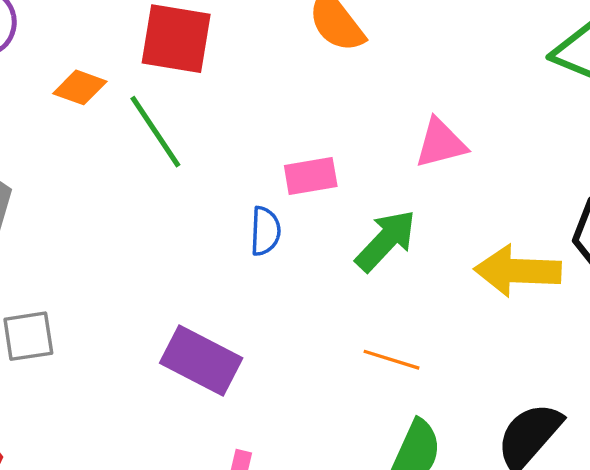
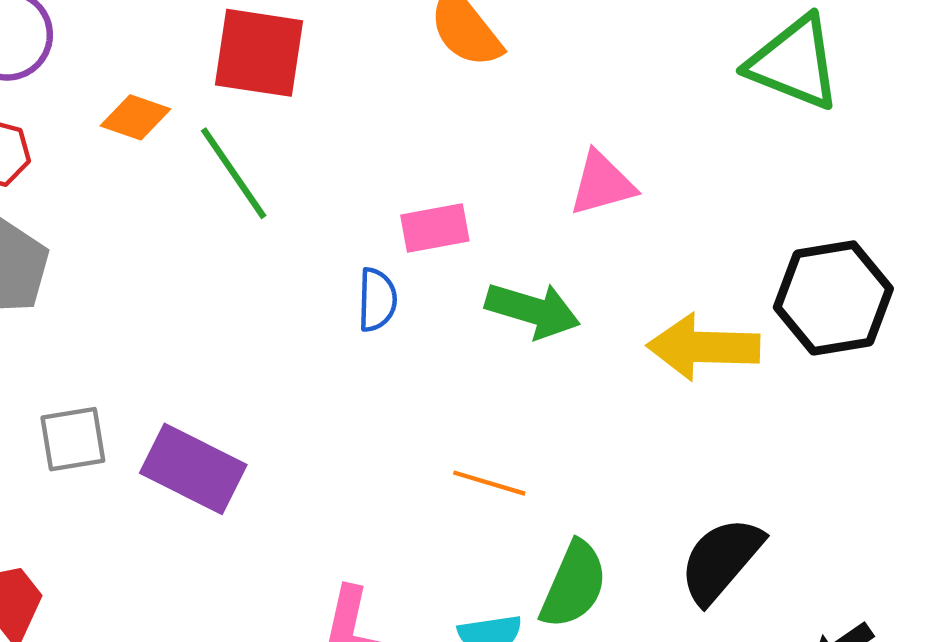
green arrow: (386, 241) -> (533, 310), turned 64
purple rectangle: (201, 360) -> (193, 469), moved
orange line: (392, 360) -> (489, 483), moved

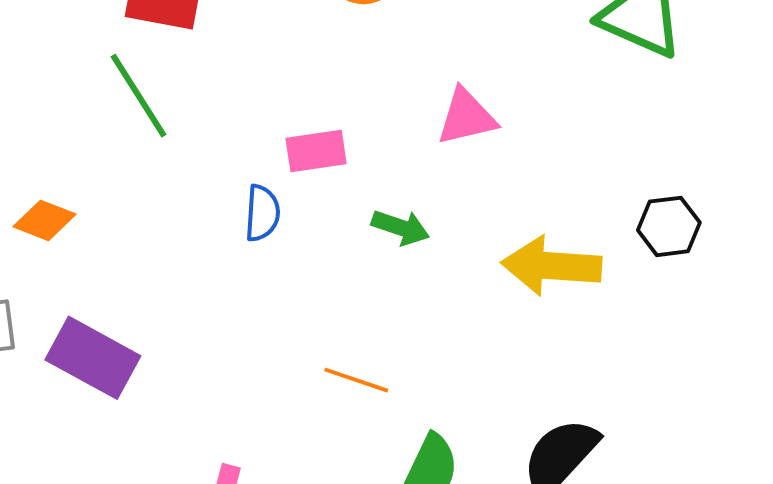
orange diamond: (135, 117) -> (45, 220), moved
black hexagon: (833, 298) -> (669, 226), size x0.6
green arrow: (533, 310) -> (401, 227), size x0.7

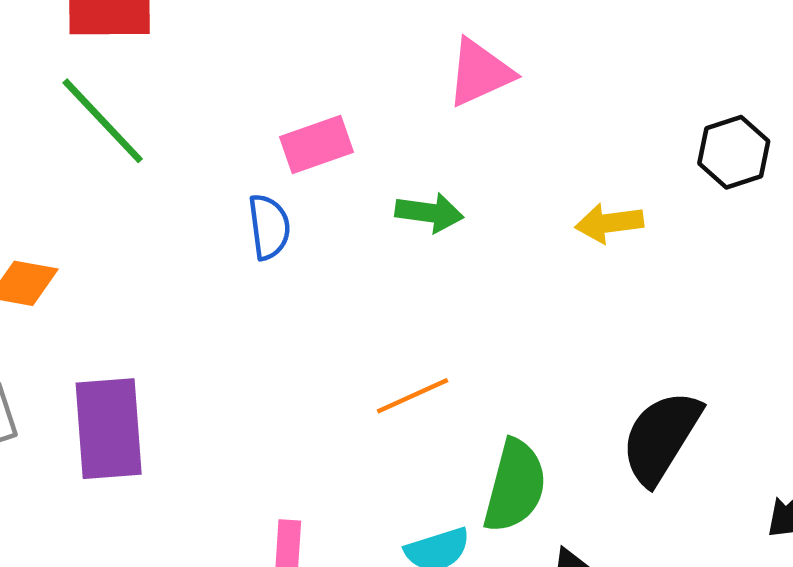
yellow arrow: (551, 266) -> (609, 223), size x0.6
purple rectangle: (93, 358) -> (109, 429), turned 68
orange line: (356, 380) -> (413, 396), turned -32

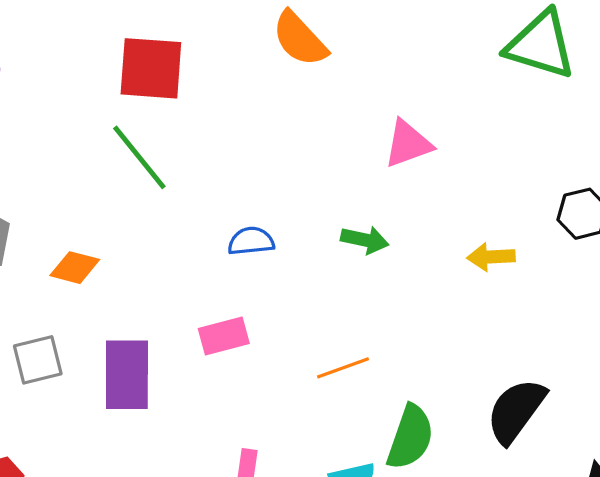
pink rectangle: (316, 145) -> (224, 336), moved
blue semicircle: (269, 227) -> (251, 241), turned -93

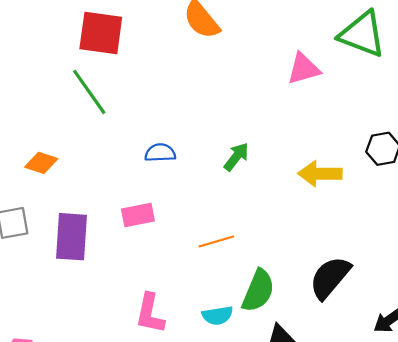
pink triangle: (408, 144) -> (303, 69), moved
green arrow: (365, 240) -> (236, 157), turned -68
yellow arrow: (491, 257) -> (320, 174), size x1.4

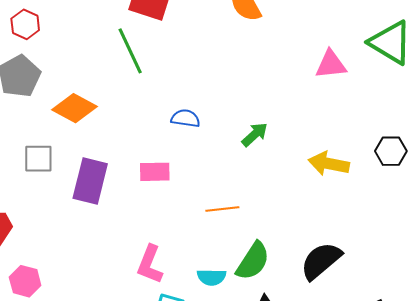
orange diamond: (41, 163) -> (75, 108), size x1.4

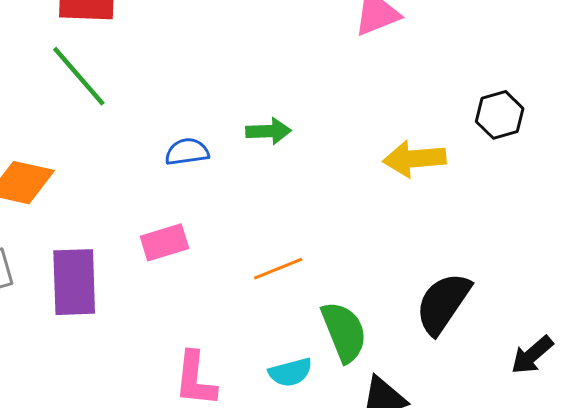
green arrow: (255, 134) -> (269, 131), moved, turned 56
green semicircle: (253, 261) -> (344, 332), turned -39

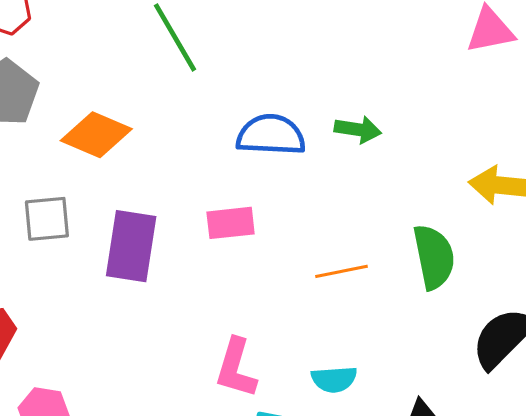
blue semicircle: (187, 152) -> (271, 135), size x1.5
green semicircle: (344, 332) -> (434, 257), moved

